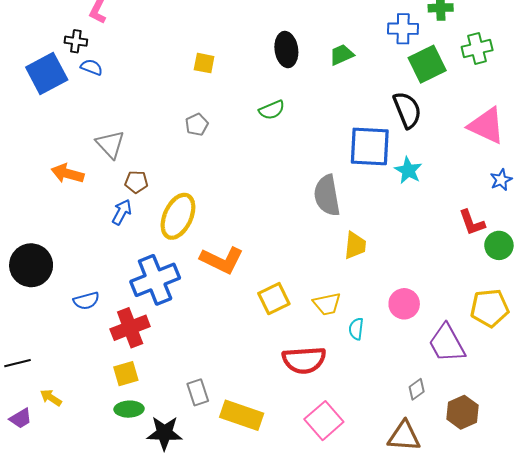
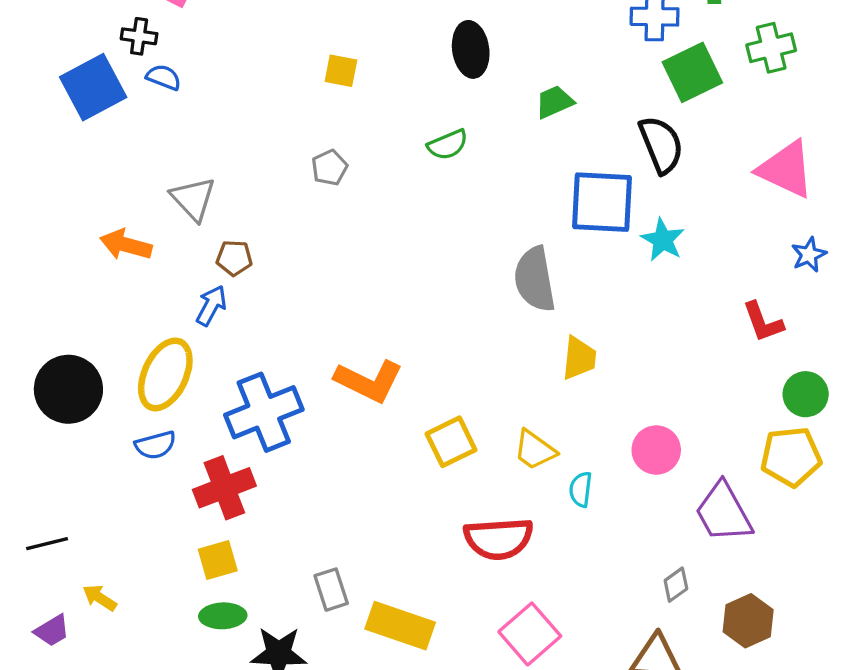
green trapezoid: (342, 55) -> (554, 102), moved
yellow ellipse: (178, 216) -> (165, 374), moved
green circle: (499, 245) -> (806, 394), moved
yellow trapezoid: (327, 304) -> (535, 450), turned 48

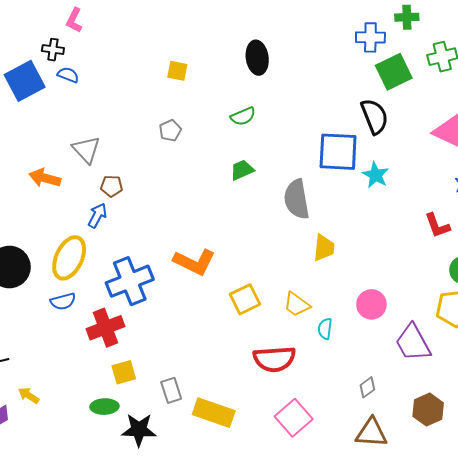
green trapezoid: (554, 102) -> (242, 170), moved
yellow square: (218, 560) -> (124, 372), moved
gray diamond: (676, 585) -> (367, 387), moved

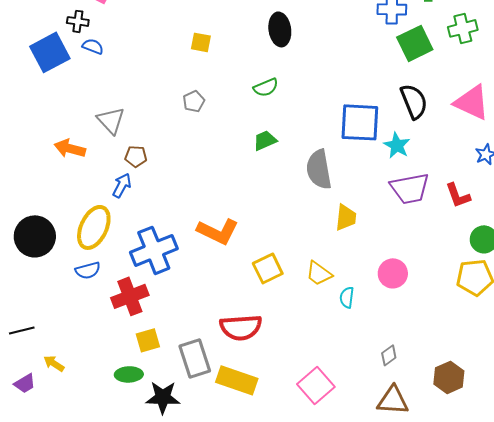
black semicircle: (374, 116) -> (414, 101), moved
purple trapezoid: (413, 343) -> (410, 188), moved, turned -72
red semicircle: (274, 359) -> (241, 327), moved
gray rectangle: (171, 390) -> (195, 358), size x1.5

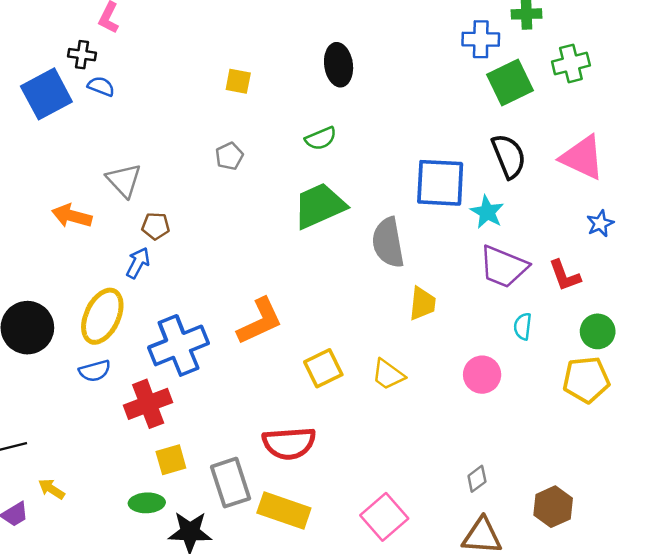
green trapezoid: (265, 140) -> (319, 206), size x1.8
purple trapezoid: (410, 188) -> (504, 267), turned 33
orange L-shape: (218, 231) -> (260, 321), turned -51
cyan semicircle: (347, 297) -> (523, 326), moved

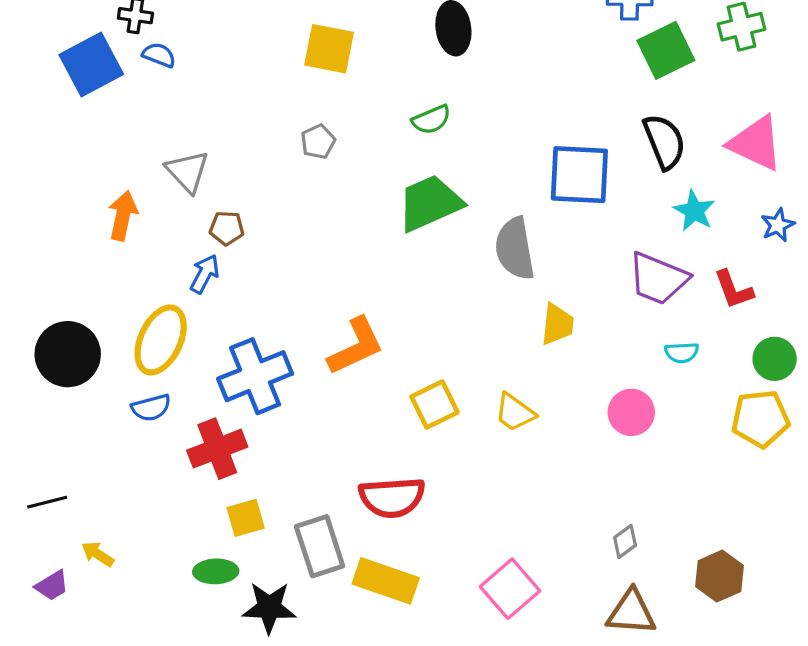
yellow square: (238, 81) -> (329, 49), size x1.6
cyan star: (487, 212) -> (694, 211), moved
orange arrow: (72, 216) -> (123, 216), turned 87
cyan semicircle: (523, 326) -> (682, 353), turned -100

